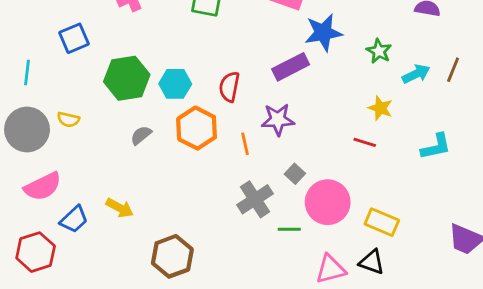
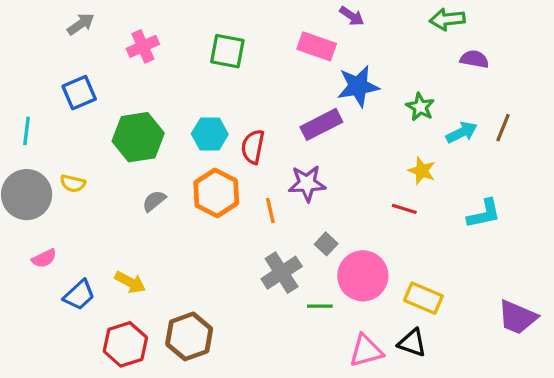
cyan hexagon: (175, 84) -> (210, 134), moved
pink semicircle: (43, 186) -> (44, 258), size x0.6
red hexagon: (36, 252) -> (125, 344), moved

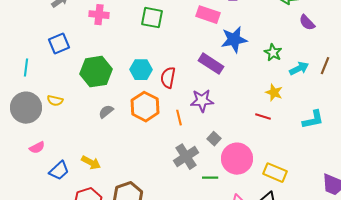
pink cross: (143, 46) -> (99, 15), turned 30
purple semicircle: (474, 59) -> (307, 23), turned -144
purple rectangle: (321, 124) -> (211, 64), turned 60

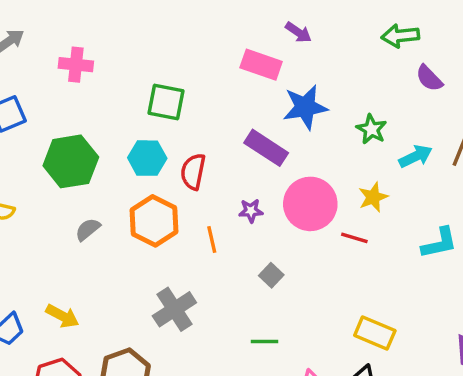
green square: (152, 18) -> (166, 102), moved
yellow star: (274, 93) -> (373, 197), turned 30
purple star: (202, 101) -> (251, 211), size x0.6
gray cross: (186, 157) -> (174, 309), moved
pink circle: (237, 159) -> (310, 204), moved

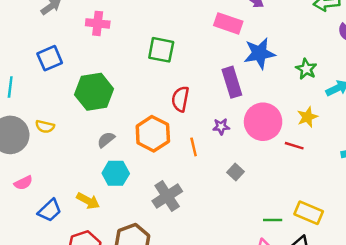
purple rectangle: (266, 148) -> (232, 82), turned 40
cyan hexagon: (147, 158) -> (116, 173), moved
green line: (264, 342) -> (273, 220), moved

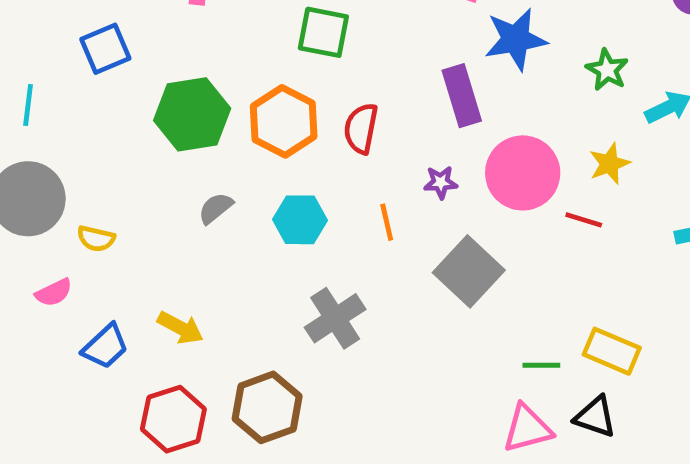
yellow semicircle: (45, 127) -> (96, 239), moved
orange hexagon: (153, 134) -> (284, 121), moved
gray square: (235, 172) -> (469, 271), size x2.0
cyan hexagon: (116, 173) -> (300, 220), moved

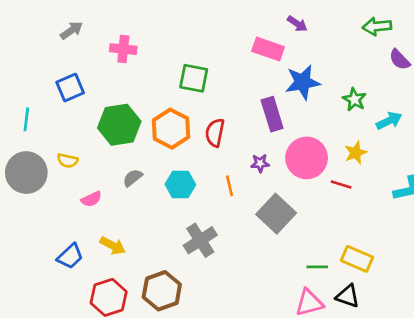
yellow semicircle: (96, 239) -> (67, 161), moved
pink semicircle: (54, 293) -> (91, 199), moved

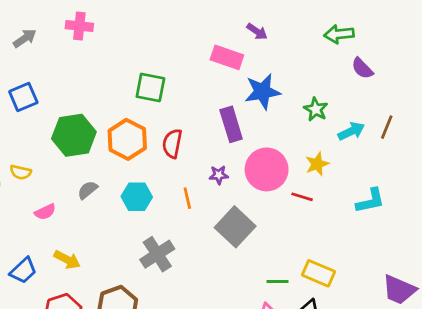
pink cross: (123, 49) -> (79, 26), moved

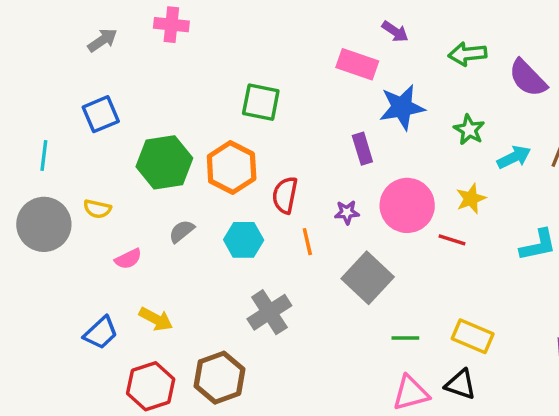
green arrow: (339, 34) -> (467, 54), moved
purple semicircle: (362, 68) -> (528, 78), size x1.4
purple rectangle: (231, 124) -> (362, 149), size x0.7
red semicircle: (172, 143) -> (285, 195), moved
green line: (277, 282) -> (405, 338), moved

